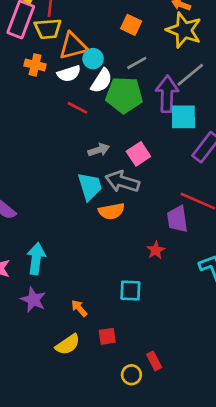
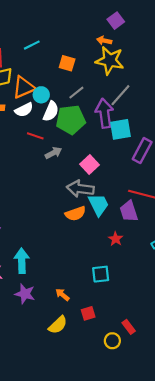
gray arrow: (99, 150) -> (53, 153), moved
cyan trapezoid: (90, 186) -> (98, 205), moved

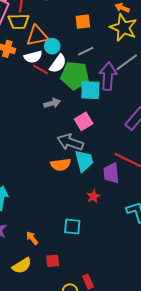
orange square: (67, 63) -> (83, 22), turned -35
cyan square: (120, 129) -> (90, 90), moved
red line: (35, 136) -> (41, 69), moved

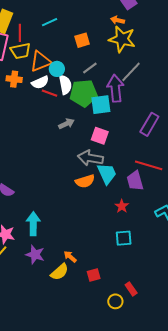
white semicircle: (58, 64) -> (65, 85), turned -36
pink square: (84, 121) -> (100, 136), turned -30
cyan square: (72, 226) -> (124, 238), moved
yellow semicircle: (22, 266) -> (60, 272), moved

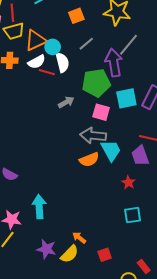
green pentagon: (84, 93) -> (96, 83), moved
cyan square: (101, 105) -> (126, 98), moved
purple star: (35, 255) -> (46, 249), moved

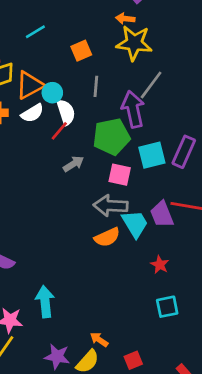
gray line: (86, 44) -> (96, 86), turned -42
red line: (47, 72) -> (59, 131), moved, turned -63
purple trapezoid: (140, 156) -> (162, 214), moved

